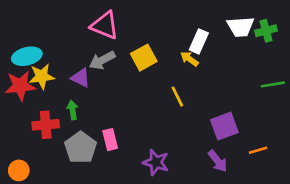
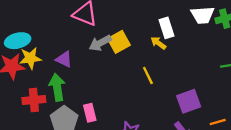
white rectangle: (199, 41) -> (167, 28), turned -42
gray arrow: (102, 60) -> (100, 43), moved
green arrow: (73, 110) -> (57, 87), size x1.6

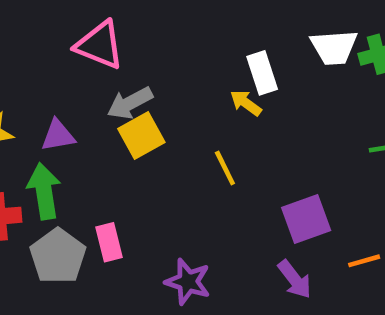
yellow square: (119, 42) -> (141, 135), moved
purple triangle: (64, 59) -> (58, 135), turned -36

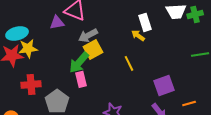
purple triangle: (58, 135) -> (57, 22), moved
green arrow: (44, 191) -> (79, 62), moved, turned -130
pink rectangle: (109, 242) -> (81, 79), moved

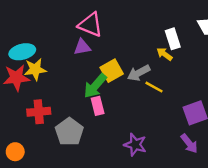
purple triangle: (57, 22) -> (82, 47), moved
gray arrow: (88, 35) -> (139, 73), moved
yellow line: (129, 63) -> (154, 87), turned -35

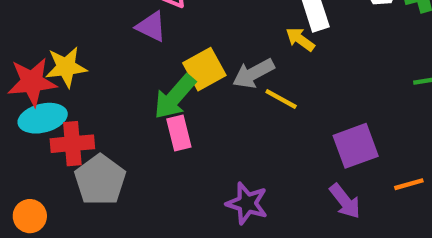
purple triangle: (82, 47) -> (151, 27), turned 36
cyan ellipse: (22, 52) -> (43, 118), moved
gray pentagon: (69, 132) -> (100, 180), moved

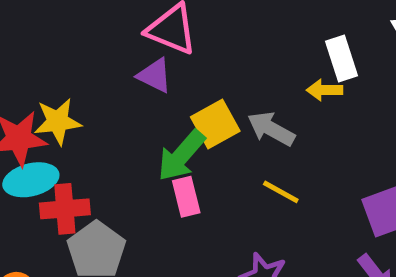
yellow arrow: (300, 39) -> (324, 90), turned -36
gray arrow: (253, 73) -> (271, 129), turned 57
yellow line: (281, 99) -> (281, 192), moved

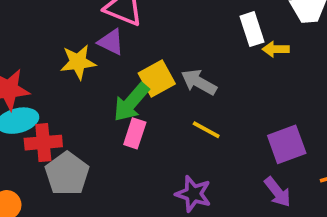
yellow arrow: (324, 90) -> (276, 49), moved
yellow star: (58, 122) -> (78, 62), moved
pink rectangle: (186, 197) -> (135, 133), turned 32

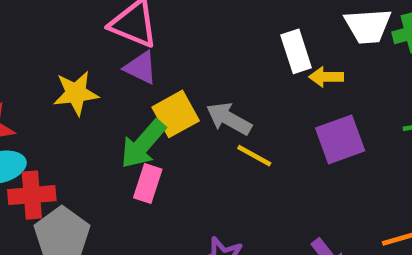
purple triangle: (111, 42) -> (141, 68), moved
yellow line: (206, 130) -> (254, 156), moved
purple square: (287, 144) -> (340, 139), moved

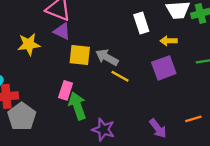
yellow arrow: (326, 77) -> (169, 41), moved
yellow square: (176, 114) -> (80, 55), turned 35
green arrow: (143, 144) -> (77, 106), moved, turned 120

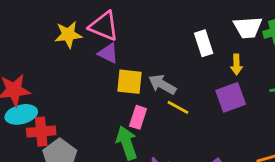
yellow arrow: (169, 41) -> (236, 65), turned -91
yellow star: (29, 44) -> (68, 35), moved
pink rectangle: (66, 90) -> (138, 117), moved

